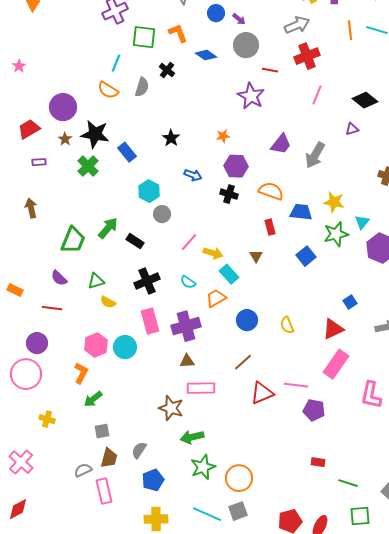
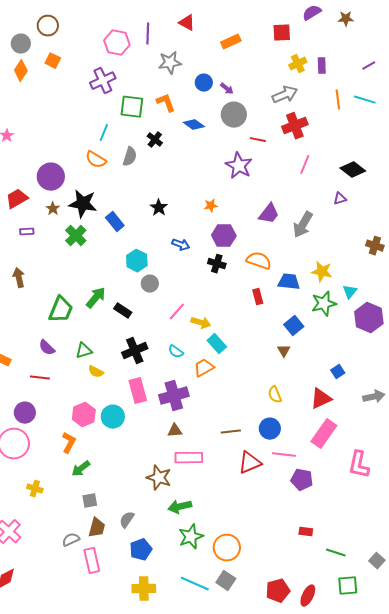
brown triangle: (256, 256) -> (284, 351), moved
blue circle: (247, 320) -> (270, 429), moved
brown line: (243, 362) -> (231, 432), turned 36
gray square: (238, 511) -> (226, 581), turned -36

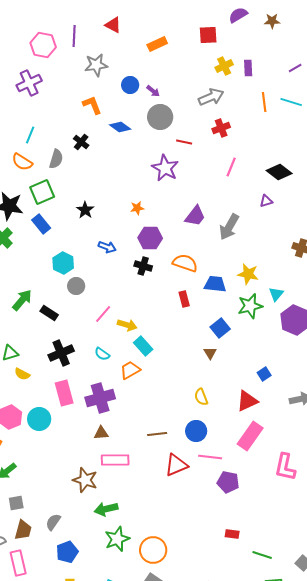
green square: (132, 107) -> (42, 192), moved, turned -30
red cross: (295, 126) -> (221, 128), size x0.7

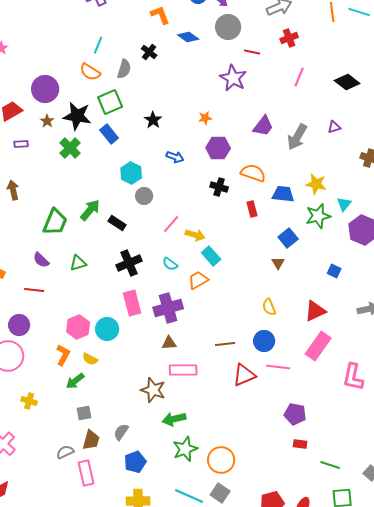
purple triangle: (266, 201) -> (334, 127), moved
black cross: (143, 266) -> (219, 187), moved
yellow semicircle: (22, 374) -> (90, 359), moved
blue square: (264, 374) -> (334, 271), moved, turned -32
purple pentagon: (228, 482) -> (295, 414), moved

